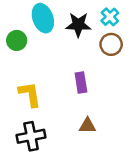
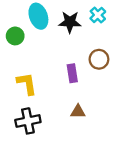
brown circle: (111, 44) -> (99, 59), moved

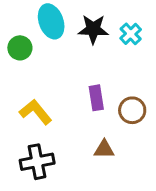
cyan cross: (98, 15) -> (131, 34), moved
brown circle: (99, 59) -> (132, 110), moved
yellow L-shape: (27, 84) -> (36, 112), turned -30

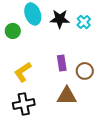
yellow L-shape: (36, 112) -> (23, 72), turned -85
brown triangle: (104, 149) -> (67, 96), size x1.5

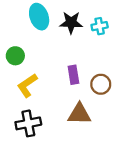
cyan cross: (84, 22) -> (100, 26), turned 32
green circle: (13, 31) -> (15, 56), moved

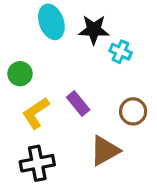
cyan cross: (100, 26) -> (121, 52), moved, turned 35
purple rectangle: (73, 75) -> (78, 104), moved, turned -30
brown triangle: (79, 114) -> (105, 151), turned -30

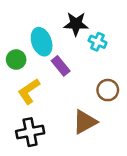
cyan ellipse: (51, 22) -> (42, 42), moved
purple rectangle: (78, 104) -> (61, 66), moved

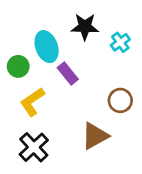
cyan cross: (98, 42) -> (120, 42), moved, turned 30
black cross: (30, 132) -> (34, 147), turned -32

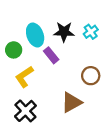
black star: (85, 27) -> (64, 32), moved

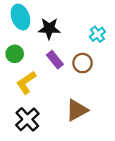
black star: (64, 32) -> (49, 29), moved
cyan ellipse: (35, 35) -> (20, 17), moved
brown circle: (91, 76) -> (83, 63), moved

